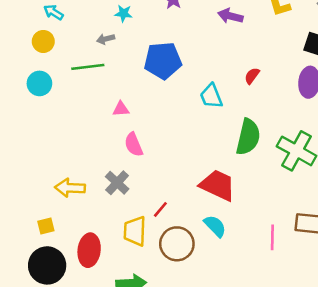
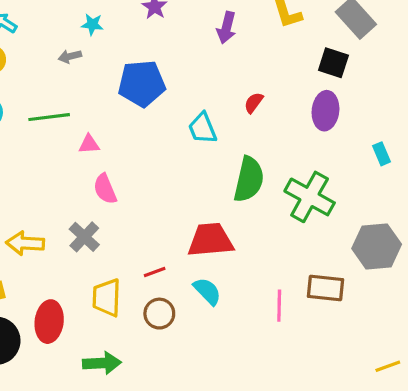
purple arrow: (230, 16) -> (226, 28), turned -90
green line: (88, 67) -> (49, 117), moved
red trapezoid: (218, 185) -> (210, 240), turned -30
red line: (160, 209) -> (155, 272), moved, turned 30
brown circle: (177, 244) -> (159, 314), size x0.7

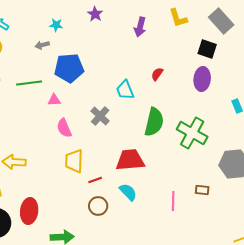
blue pentagon: (142, 84) -> (69, 68), moved
gray cross: (84, 237) -> (100, 116), moved
brown rectangle: (325, 288) -> (202, 190), size x0.6
yellow trapezoid: (107, 298) -> (74, 161), moved

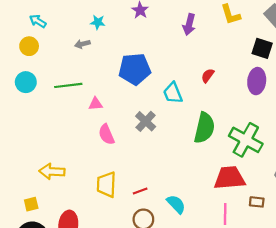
blue pentagon: (69, 68) -> (135, 69), moved
red trapezoid: (130, 160) -> (229, 178), moved
yellow trapezoid: (74, 161) -> (106, 185), moved

